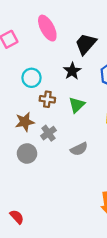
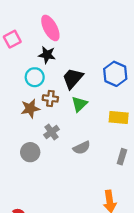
black trapezoid: (86, 44) -> (73, 78), moved
black star: (72, 71) -> (47, 55), moved, turned -30
brown star: (25, 122) -> (30, 109), moved

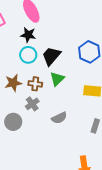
cyan circle: (35, 77) -> (28, 55), moved
brown cross: (50, 98) -> (35, 84), moved

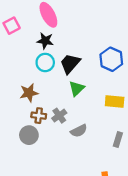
brown cross: (35, 84) -> (39, 116), moved
gray cross: (32, 104) -> (59, 116), moved

